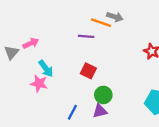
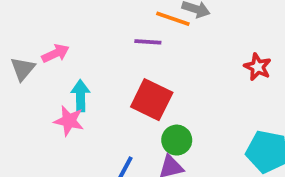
cyan arrow: (46, 69) -> (80, 96), turned -144
red square: (88, 71) -> (152, 100), size x1.5

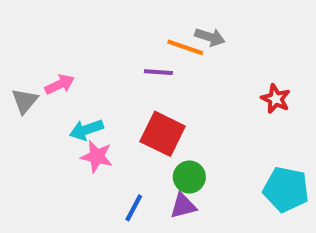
cyan arrow: (80, 96) -> (86, 130), turned -108
pink star: (69, 121) -> (97, 156), moved

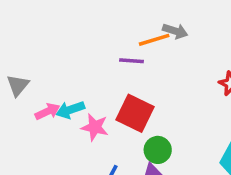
orange line: (185, 47) -> (154, 40), turned -36
pink arrow: (60, 84) -> (48, 111), moved
pink star: (97, 156) -> (95, 127), moved

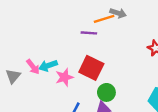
gray triangle: (18, 85) -> (13, 76), moved
pink arrow: (48, 111) -> (33, 67), turned 77
pink star: (95, 127) -> (64, 77), turned -30

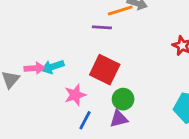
pink arrow: (33, 67) -> (34, 68), turned -56
pink star: (64, 77) -> (75, 95), moved

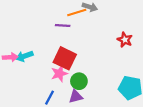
pink star: (75, 95) -> (59, 74), moved

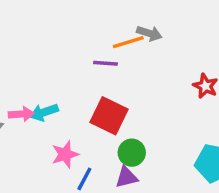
pink star: (59, 74) -> (65, 154), moved

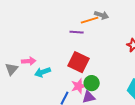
cyan arrow: (44, 112) -> (43, 72), moved
pink star: (65, 154) -> (79, 86), moved

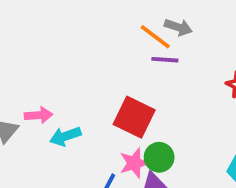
orange line: (90, 20) -> (155, 37), turned 54
purple line: (77, 32) -> (165, 60), moved

